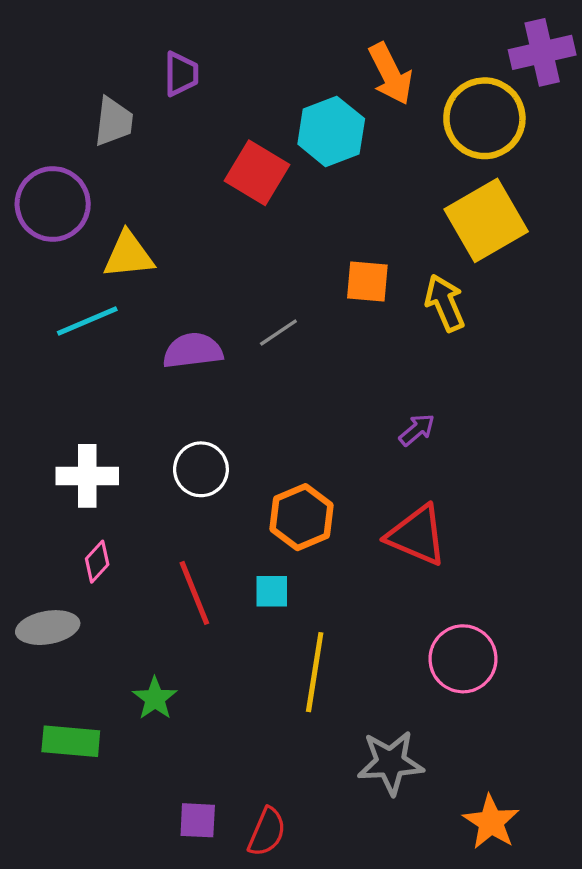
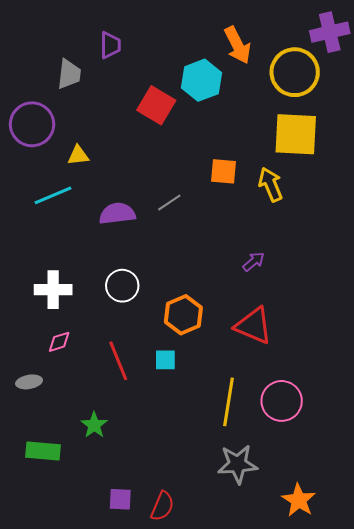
yellow square: (486, 220) -> (296, 134), turned 33
yellow triangle: (128, 255) -> (78, 155), size x0.7
pink diamond: (97, 562) -> (59, 342), turned 30
gray ellipse: (48, 628) -> (29, 382), size x0.7
yellow line: (315, 672) -> (228, 402), moved

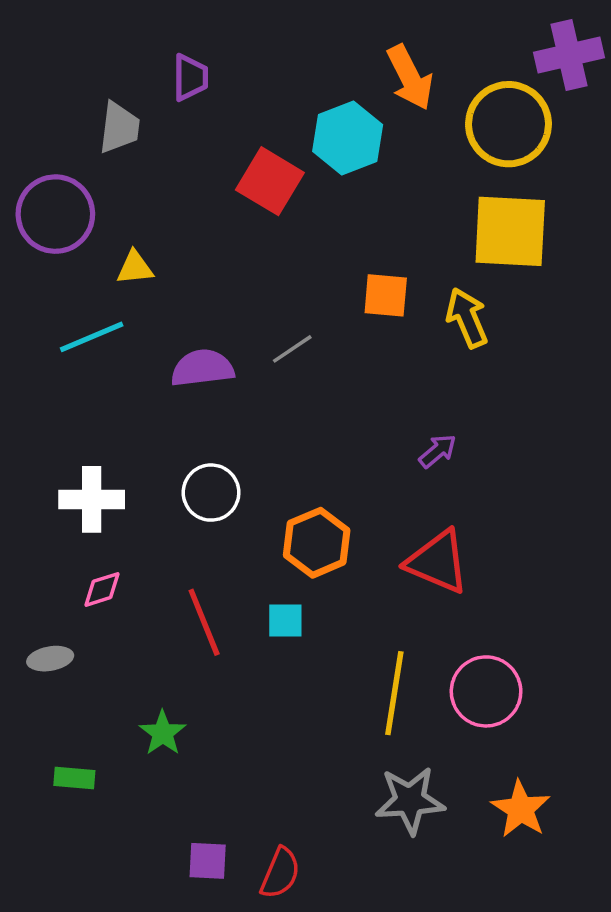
green rectangle: (43, 451) -> (74, 778), size x0.7
orange star: (299, 500) -> (521, 809), moved

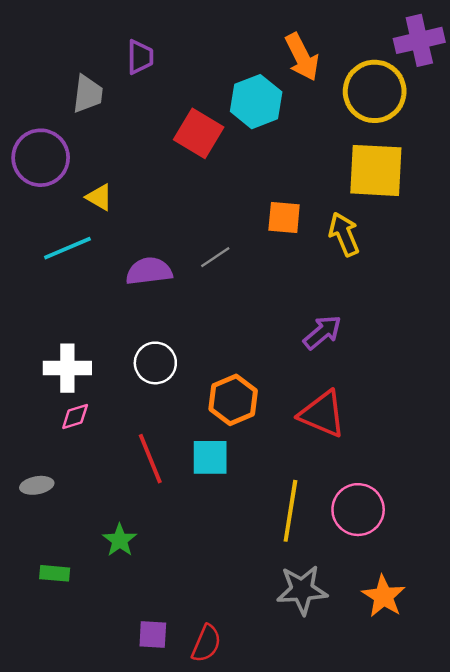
yellow triangle: (135, 268) -> (99, 197), turned 36
purple arrow: (438, 451) -> (322, 332), size x1.4
pink diamond: (102, 589) -> (75, 416), moved
cyan square: (285, 621) -> (210, 457), size x1.4

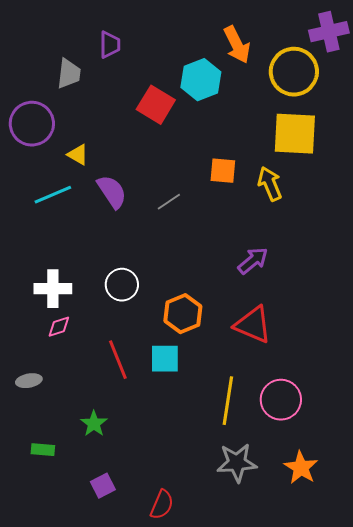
purple semicircle: (149, 271) -> (112, 192), moved, turned 63
purple square: (153, 634) -> (103, 486), moved, turned -30

